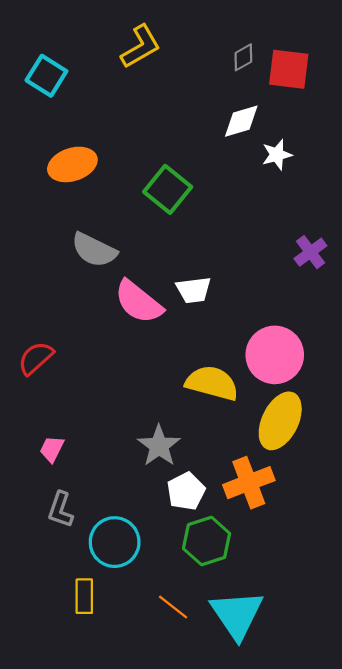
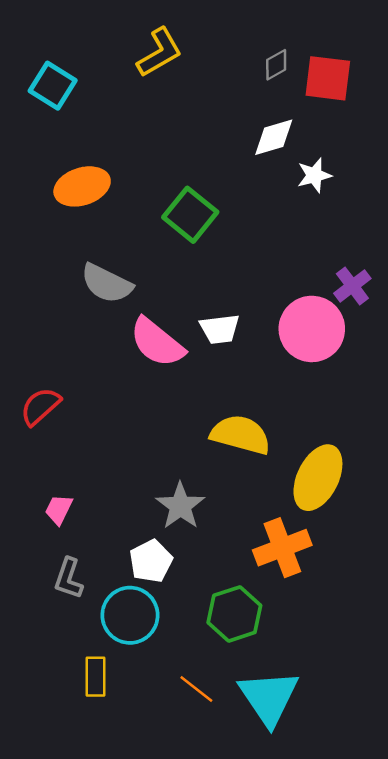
pink circle: (275, 355) -> (312, 329), moved
white pentagon: (186, 491) -> (151, 561), moved

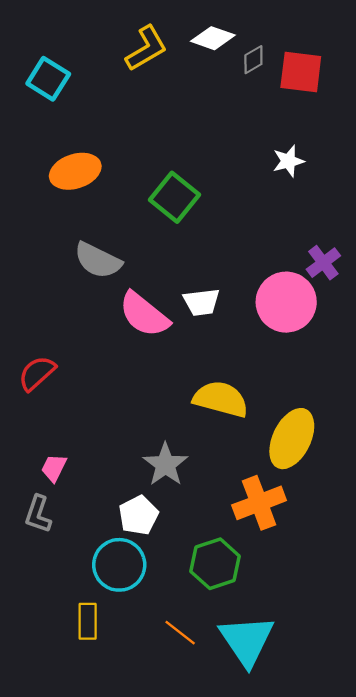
white diamond: (274, 137) -> (213, 38), moved, turned 36
gray L-shape: (69, 578) -> (38, 514), moved

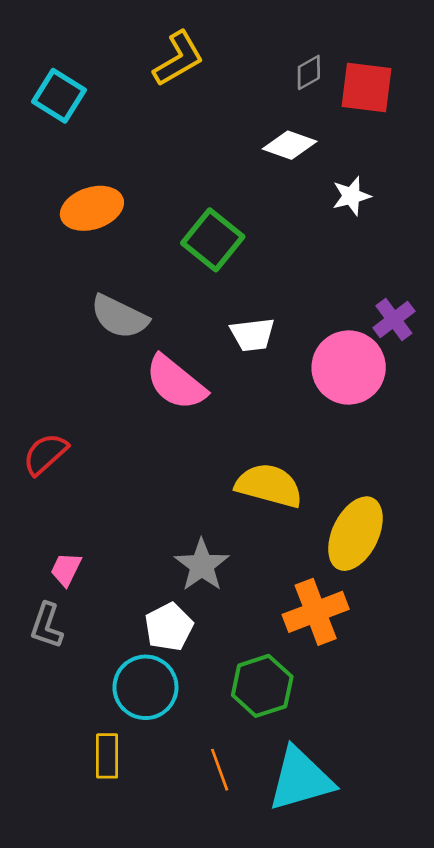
white diamond: (213, 38) -> (290, 145), moved
white trapezoid: (202, 302) -> (253, 335), moved
orange line: (180, 633) -> (220, 770), turned 32
cyan triangle: (247, 640) -> (301, 779), turned 48

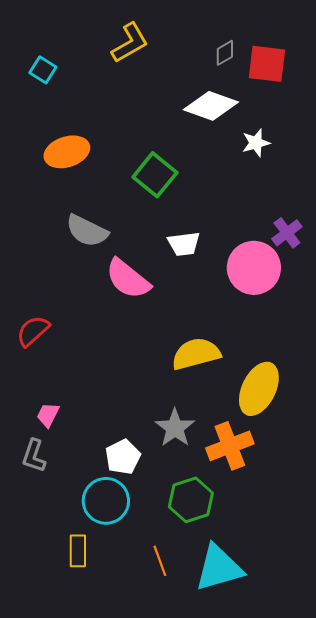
cyan square: (59, 96) -> (43, 70), size x0.7
white diamond: (290, 145) -> (211, 106), size x1.4
yellow semicircle: (269, 486) -> (196, 354), turned -30
gray star: (202, 565) -> (175, 428), moved

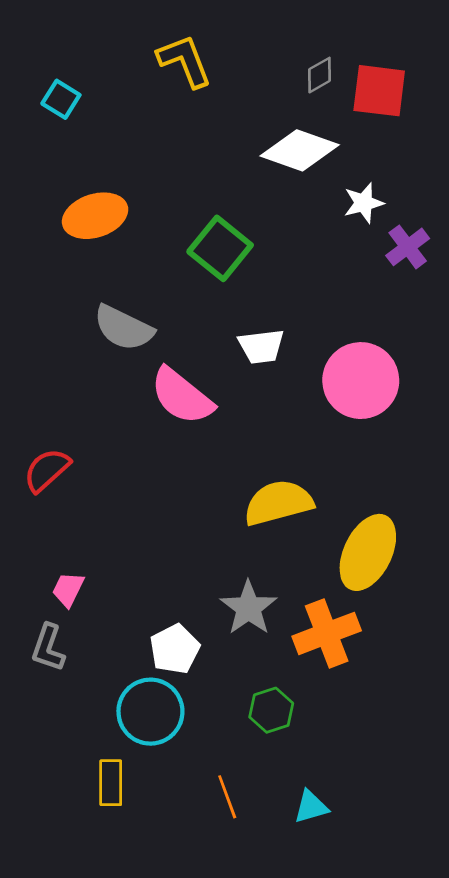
yellow L-shape: (130, 43) -> (185, 61), turned -81
purple cross: (287, 233) -> (408, 247), moved
green hexagon: (191, 500) -> (271, 710), size x0.7
cyan triangle: (219, 568) -> (311, 807), size x0.5

